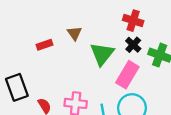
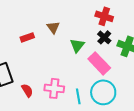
green triangle: (102, 54) -> (77, 45), size x0.7
pink rectangle: (127, 75) -> (99, 63), turned -75

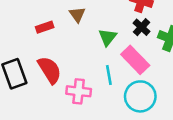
red semicircle: (27, 90) -> (50, 70), moved, size x1.6
cyan line: (78, 96) -> (109, 75), moved

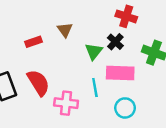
black cross: (142, 27) -> (115, 42), moved
pink rectangle: (135, 60) -> (120, 73), turned -44
cyan circle: (140, 96) -> (125, 108), size x0.7

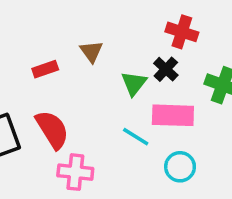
cyan line: (95, 87) -> (136, 137), turned -48
pink cross: (66, 103) -> (75, 172), moved

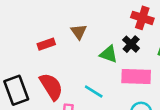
green triangle: (134, 83) -> (109, 54), turned -48
cyan line: (136, 137) -> (94, 92), moved

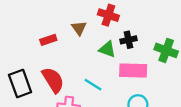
red cross: (142, 18) -> (108, 15), moved
black cross: (131, 44) -> (128, 40), turned 35

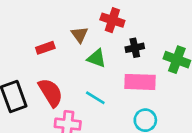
green triangle: (107, 49) -> (97, 58), moved

